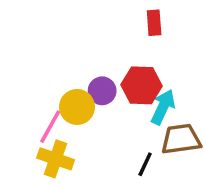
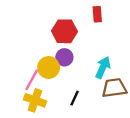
red hexagon: (141, 85) -> (64, 31), moved
black line: (145, 164) -> (75, 98), moved

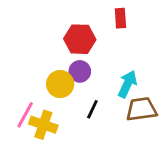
pink line: (32, 80) -> (25, 115), moved
black line: (75, 98) -> (92, 109), moved

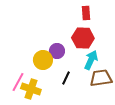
red hexagon: (80, 39) -> (83, 38), moved

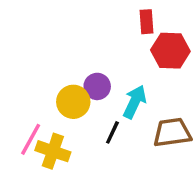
red hexagon: (83, 38) -> (170, 51), moved
cyan arrow: (91, 60) -> (135, 102), moved

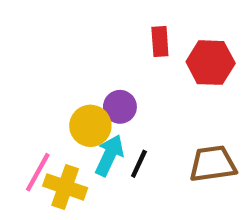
red rectangle: (147, 22) -> (160, 41), moved
cyan arrow: (135, 102) -> (109, 155), moved

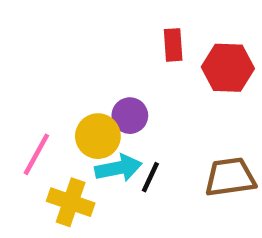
cyan arrow: (109, 155) -> (118, 168), turned 54
pink line: (38, 172) -> (36, 154), moved

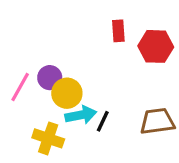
purple circle: (130, 116) -> (50, 78), moved
pink line: (36, 154) -> (20, 87), moved

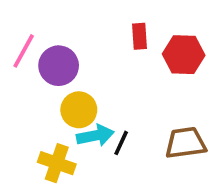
purple circle: (50, 78) -> (59, 66), moved, size x1.4
pink line: (20, 87) -> (24, 51), moved

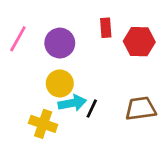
purple circle: (59, 66) -> (60, 43), moved

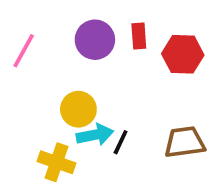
purple circle: (60, 43) -> (95, 40), moved

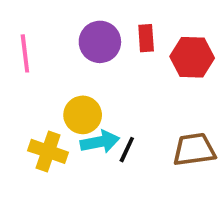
pink line: (24, 51) -> (25, 53), turned -36
yellow cross: (56, 162) -> (48, 151), moved

